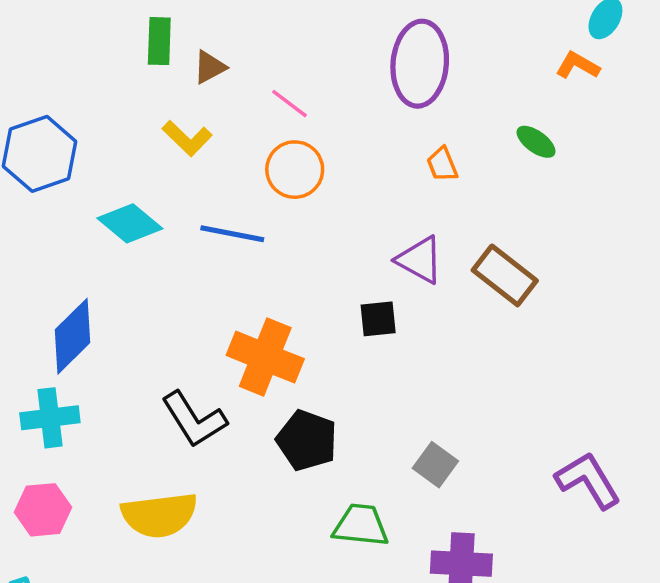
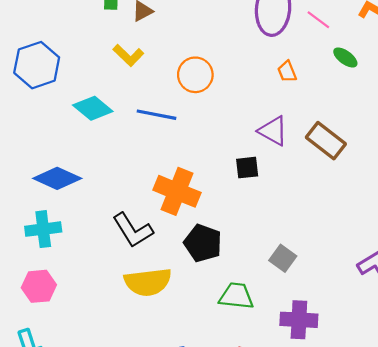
pink line: (290, 104) -> (318, 20), moved
blue diamond: (73, 336) -> (57, 178), turned 69
yellow semicircle: (159, 515) -> (148, 282), moved

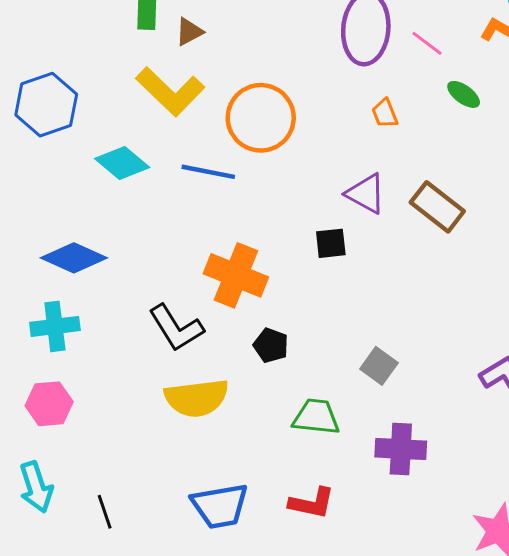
yellow L-shape: (128, 55) -> (170, 92), size x1.6
orange circle: (195, 75) -> (261, 118), size x1.4
black pentagon: (203, 243) -> (271, 345), size x0.7

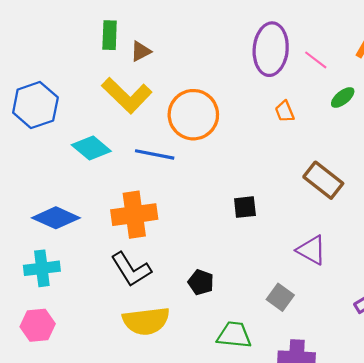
green ellipse: (464, 94) -> (343, 98), turned -75
purple triangle: (366, 194) -> (312, 250), moved
orange cross: (236, 275) -> (134, 215), moved, turned -30

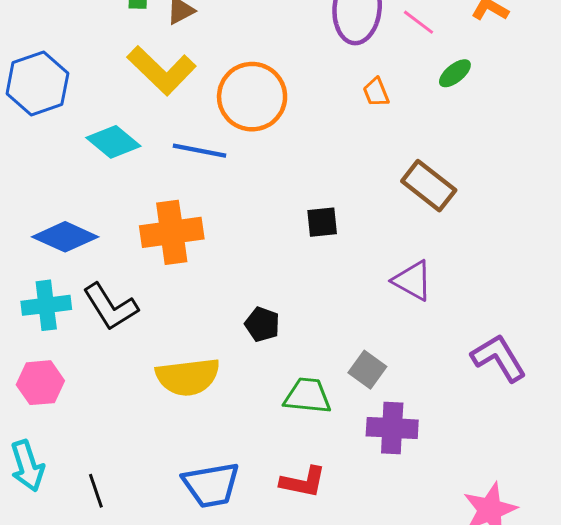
black L-shape: (131, 269) -> (110, 307), moved
gray square: (280, 297) -> (367, 370), moved

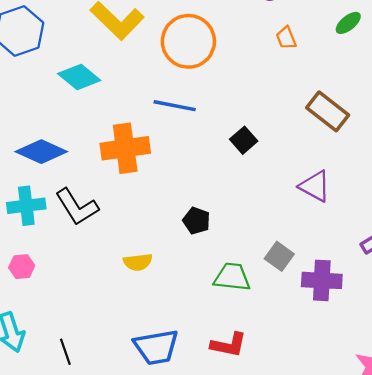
blue line: (199, 151) -> (175, 106), moved
black square: (322, 222) -> (244, 140), turned -35
yellow semicircle: (188, 377) -> (138, 262), size x0.6
pink hexagon: (40, 383) -> (22, 267), size x0.7
purple cross: (392, 428) -> (322, 280), moved

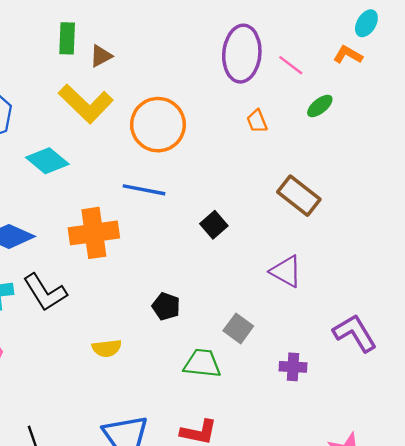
gray square: (279, 256) -> (238, 328), moved
purple cross: (322, 280) -> (293, 367), size x0.7

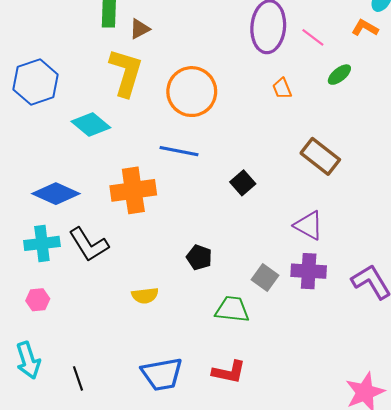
yellow L-shape: (86, 104) -> (126, 72), turned -117
purple cross: (293, 367) -> (309, 271), moved, size x1.4

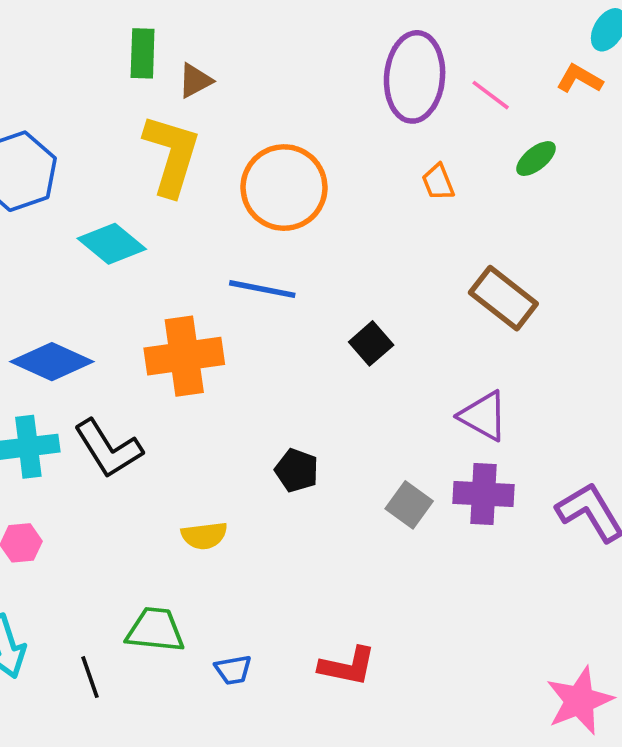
green trapezoid: (232, 309) -> (155, 630), moved
blue trapezoid: (162, 374) -> (233, 670), size x0.5

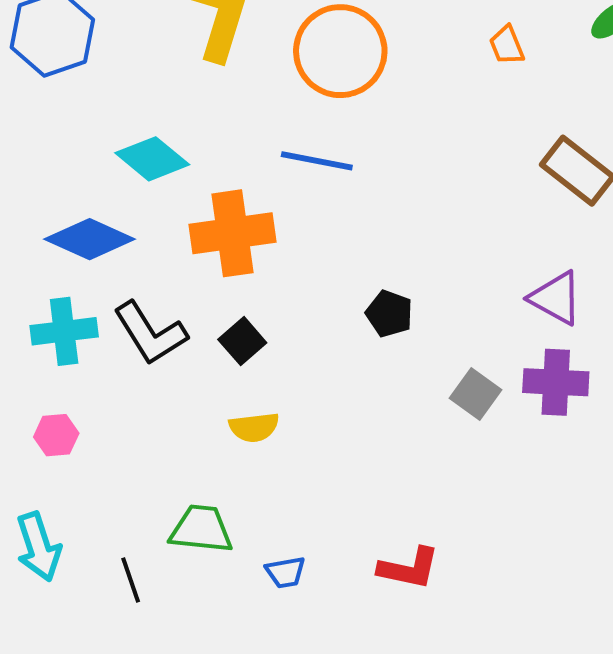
cyan diamond: (112, 244) -> (152, 159), moved
black square: (371, 343) -> (242, 341), moved
black pentagon: (297, 470) -> (389, 314), moved

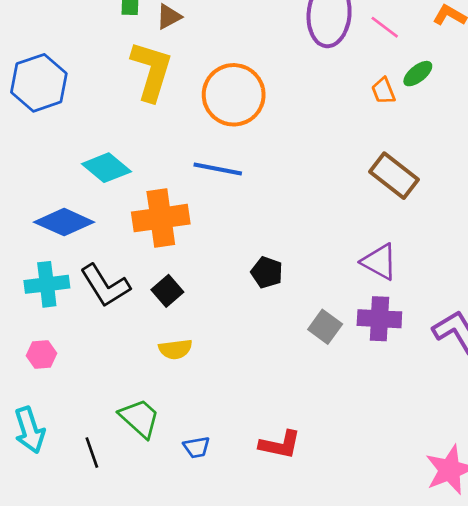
orange trapezoid: (507, 45) -> (383, 91), moved
green trapezoid: (201, 529) -> (140, 418), turned 36

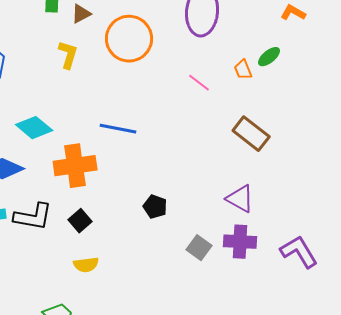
pink line: (385, 27) -> (199, 83), moved
yellow L-shape: (151, 71) -> (68, 55), size x0.6
orange circle: (234, 95) -> (129, 39), moved
black L-shape: (105, 286) -> (33, 217), turned -48

